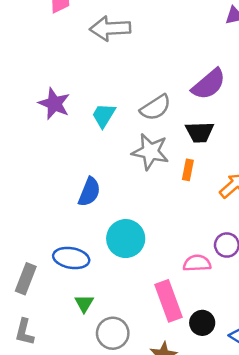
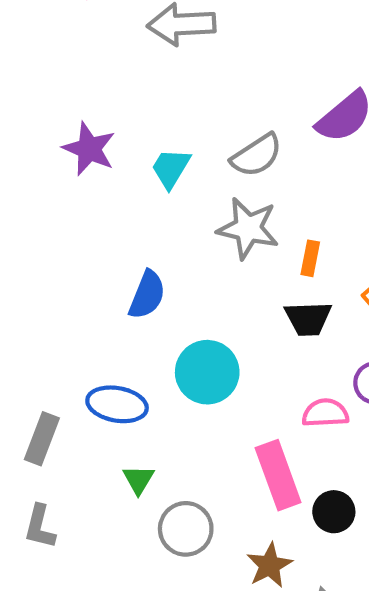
black trapezoid: (200, 132) -> (308, 318), moved

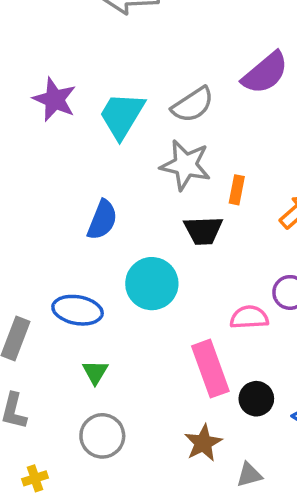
cyan trapezoid: (171, 168) -> (122, 115), size x1.4
black trapezoid: (308, 318) -> (203, 230), moved
gray circle: (186, 529) -> (102, 436), moved

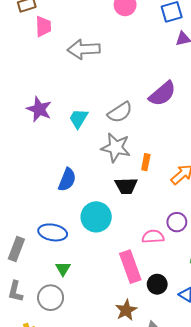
cyan trapezoid: (122, 115) -> (79, 119), size x0.7
gray circle: (102, 436) -> (51, 298), moved

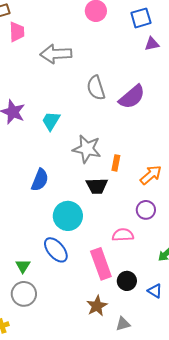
gray semicircle: (120, 112) -> (96, 88), moved, turned 105
purple circle: (177, 222) -> (146, 210), moved
blue ellipse: (53, 232) -> (56, 250), moved, turned 40
green triangle: (63, 269) -> (23, 266), moved

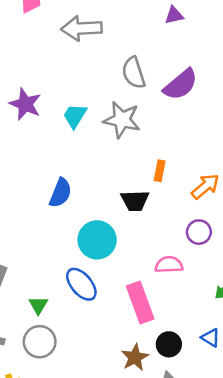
purple triangle: (152, 44) -> (174, 15), moved
gray star: (87, 149) -> (122, 120), moved
black circle: (127, 281) -> (169, 344), moved

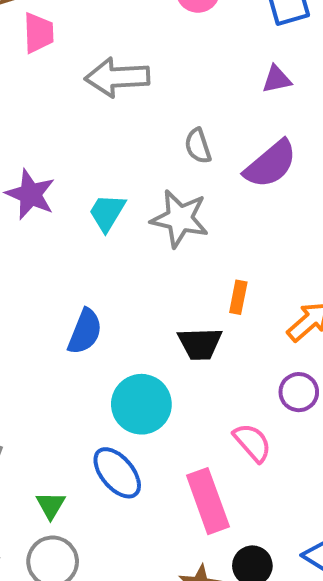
purple triangle: (174, 15) -> (277, 79), moved
gray semicircle: (134, 73) -> (198, 146), size x0.7
pink semicircle: (169, 265) -> (252, 443), turned 52

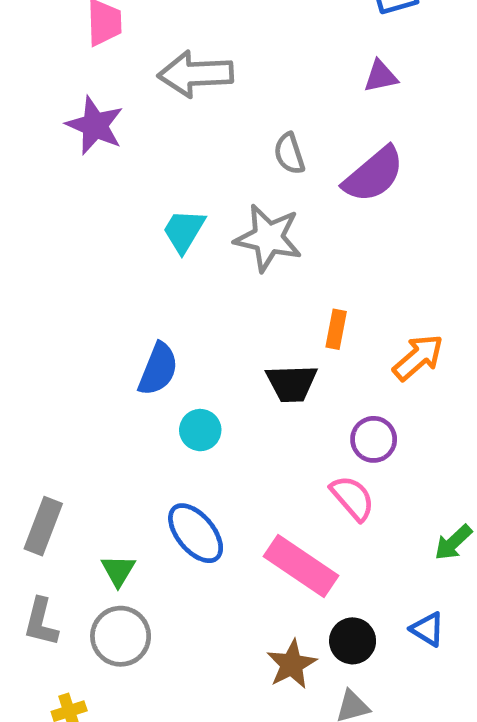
purple star: (30, 194) -> (95, 125), moved
purple circle: (299, 392) -> (374, 439), moved
cyan circle: (141, 404) -> (200, 430), moved, size x0.6
pink rectangle: (208, 501) -> (301, 566), turned -36

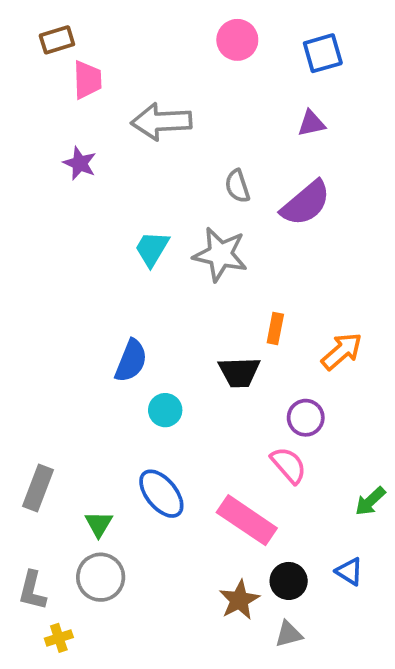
purple star: (95, 125) -> (80, 163), size x0.7
gray L-shape: (41, 622) -> (32, 590), moved

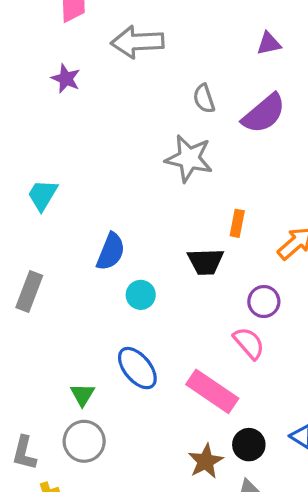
cyan trapezoid: (152, 249) -> (43, 195), moved
gray rectangle: (38, 488) -> (29, 292), moved

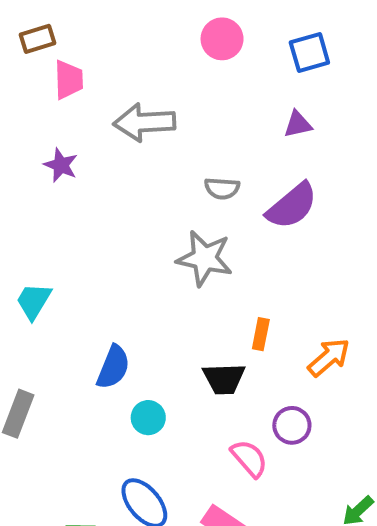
gray semicircle: (204, 99) -> (222, 188), turned -68
pink semicircle: (249, 343) -> (249, 458), moved

